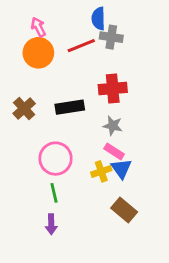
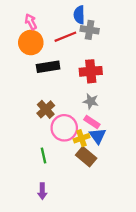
black rectangle: (70, 107) -> (48, 67), moved
brown cross: (24, 109) -> (46, 109), moved
pink circle: (56, 159) -> (64, 128), moved
brown rectangle: (124, 210) -> (86, 157), moved
purple arrow: (51, 224) -> (42, 191), moved

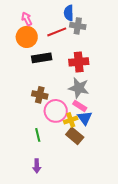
gray star: (91, 101) -> (79, 88), size x1.5
brown cross: (46, 109) -> (40, 95), turned -35

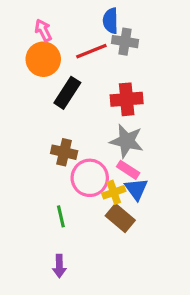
black rectangle: (42, 58) -> (67, 93), turned -48

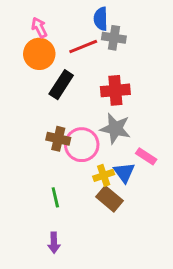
pink rectangle: (128, 170) -> (146, 156), moved
pink circle: (90, 178) -> (82, 145), moved

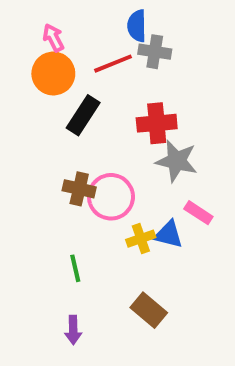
gray star: (115, 129) -> (177, 161), moved
blue triangle: (124, 172) -> (169, 235), turned -40
brown rectangle: (110, 199) -> (149, 310), moved

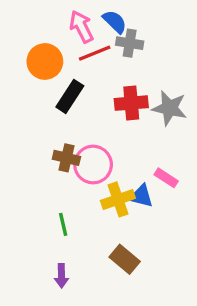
blue semicircle: (137, 26) -> (115, 22), turned 135
pink arrow: (53, 38) -> (81, 27), moved, size x1.4
gray star: (177, 161) -> (169, 108), moved
yellow cross: (141, 239) -> (118, 199), size x1.4

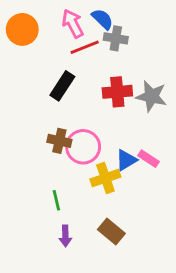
orange circle: (45, 61) -> (22, 29), moved
blue triangle: (141, 196) -> (126, 160), moved, turned -45
purple arrow: (61, 276) -> (65, 236), moved

